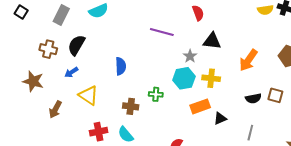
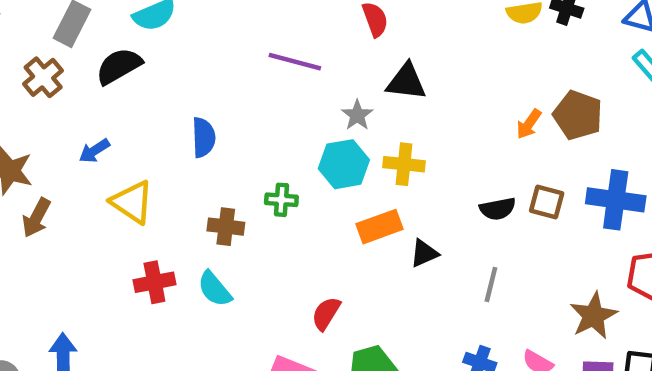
black semicircle: (76, 45) -> (119, 66), moved, turned 30
brown cross: (48, 49) -> (43, 77), moved, turned 36
orange arrow: (248, 60) -> (529, 124), moved, size x0.6
brown arrow: (55, 109) -> (36, 218), moved

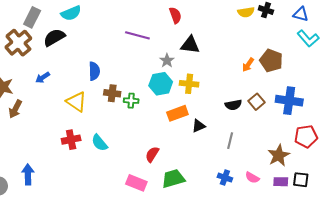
brown cross: (43, 77) -> (18, 43), size x1.4
yellow triangle: (132, 202) -> (76, 102), moved
brown square: (547, 202) -> (257, 102), turned 35
brown cross: (226, 227) -> (112, 93), moved

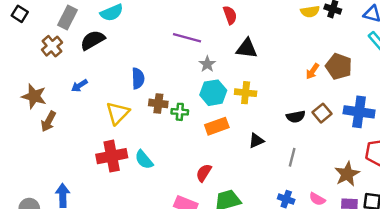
brown cross: (18, 43) -> (52, 46), size x0.7
gray star: (167, 61) -> (207, 64), moved
yellow triangle: (76, 102) -> (118, 113), turned 40
orange rectangle: (177, 113) -> (217, 126), moved
red cross: (71, 140) -> (112, 156), size x1.4

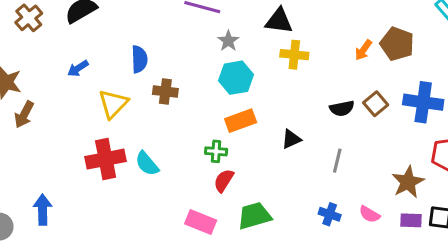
blue arrow: (79, 86) -> (78, 68), moved
yellow cross: (246, 93) -> (294, 55), moved
green cross: (180, 112) -> (216, 151), moved

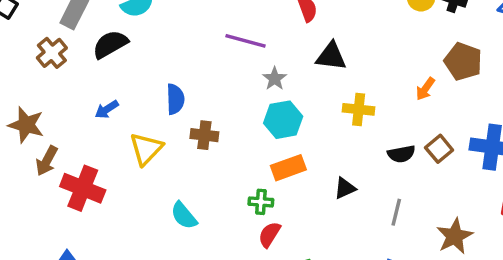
brown pentagon: (397, 44) -> (463, 61), moved
yellow cross: (294, 55) -> (359, 109), moved
red cross: (106, 159) -> (83, 188), moved, turned 33
brown star: (408, 182) -> (455, 236), moved

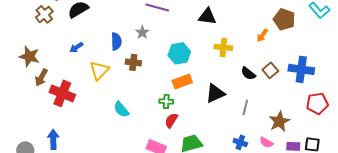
gray star: (275, 79) -> (142, 32), moved
black semicircle: (401, 154) -> (248, 73), turned 49
black triangle: (345, 188) -> (215, 93), size x1.5

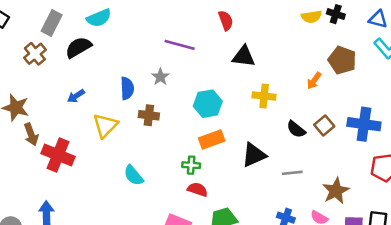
brown arrow: (41, 77) -> (31, 134), turned -48
gray line: (245, 107) -> (292, 173), turned 70
red semicircle: (171, 120) -> (198, 189), turned 77

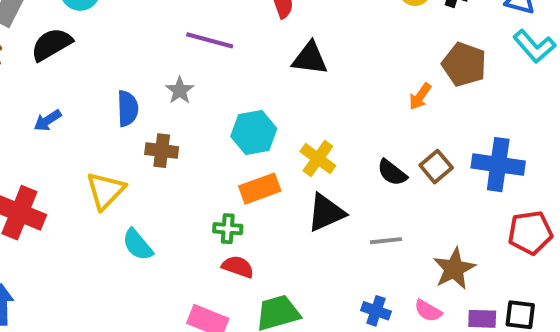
yellow cross: (264, 96) -> (318, 159), moved, turned 30
yellow triangle: (105, 125) -> (106, 191), moved

